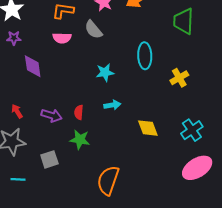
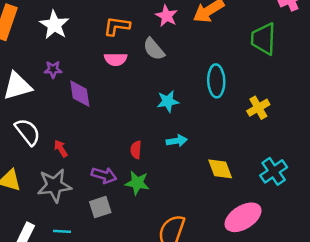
purple star: (14, 38) -> (53, 69), moved
purple arrow: (52, 115) -> (104, 175), moved
pink ellipse: (197, 168) -> (243, 217), moved

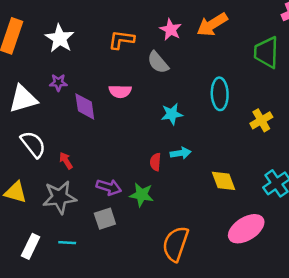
pink semicircle: (116, 59) -> (120, 91), moved
red semicircle: (136, 150) -> (155, 162), moved

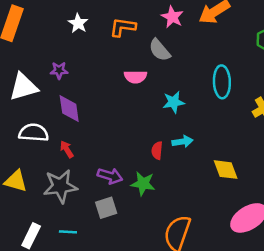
white star: (60, 38) -> (78, 23), moved, size x0.7
pink semicircle: (120, 91) -> (135, 77), moved
purple diamond: (85, 106) -> (69, 109), moved
white semicircle: (33, 144) -> (34, 133), turned -48

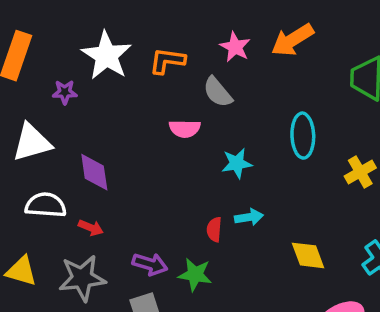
white star: (78, 23) -> (106, 56), size x1.8
purple star: (59, 70) -> (65, 92), moved
red arrow: (67, 149) -> (91, 228), turned 144

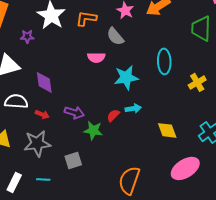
cyan star: (237, 163) -> (126, 77), size x1.4
red semicircle: (214, 229) -> (113, 115), turned 40
purple arrow: (150, 264) -> (74, 112), moved
green star: (195, 275) -> (93, 130), moved

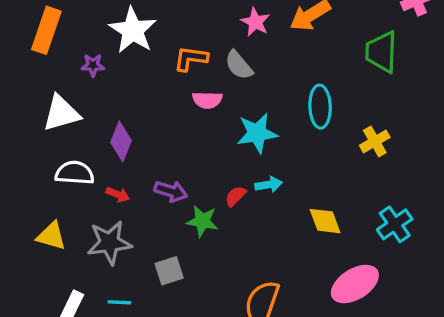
orange L-shape: (86, 18) -> (191, 59), moved
purple diamond: (44, 82) -> (121, 141), turned 30

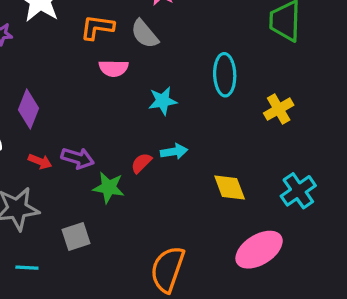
cyan star: (257, 133) -> (163, 101), size x0.7
red arrow: (118, 194) -> (40, 161), moved

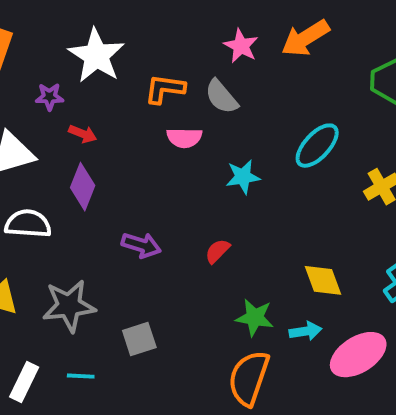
cyan ellipse: (225, 75) -> (317, 146), turned 45
cyan arrow: (174, 152) -> (305, 331), moved
red arrow: (40, 161) -> (83, 134), moved
green star: (109, 188) -> (255, 317), moved

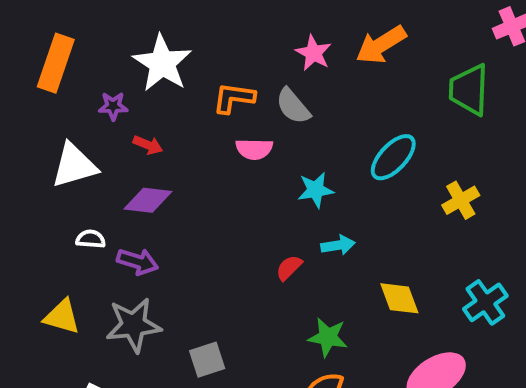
purple diamond: (83, 187) -> (148, 200), turned 75
white semicircle: (28, 224) -> (91, 239), size x0.6
purple arrow: (141, 245) -> (138, 262), moved
cyan arrow: (305, 331) -> (338, 245), moved

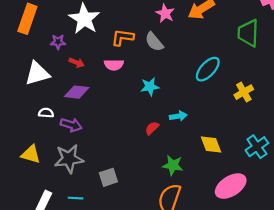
pink semicircle: (254, 149) -> (114, 65), moved
cyan star: (316, 190) -> (150, 87), moved

